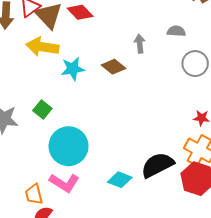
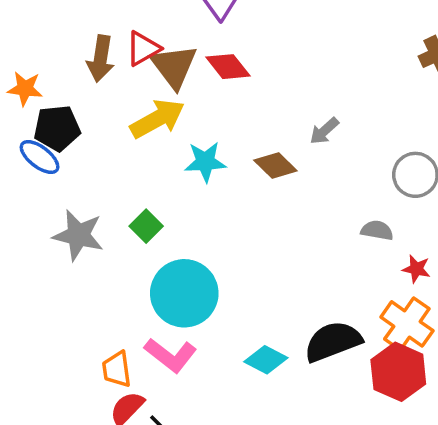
gray semicircle: (176, 31) -> (377, 230), moved
gray arrow: (140, 44) -> (324, 131), turned -132
yellow arrow: (42, 47) -> (157, 119), turned 136

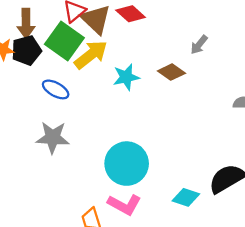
brown arrow: (100, 59) -> (26, 23), moved
black pentagon: (57, 128) -> (26, 50), moved
blue ellipse: (40, 157) -> (56, 89), moved
green square: (146, 226) -> (64, 41), moved, size x1.8

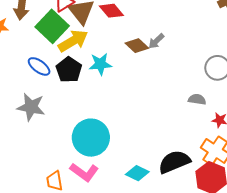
gray arrow: (199, 45) -> (156, 41), moved
black pentagon: (26, 50) -> (69, 70), moved, turned -30
brown diamond: (171, 72) -> (137, 46), moved

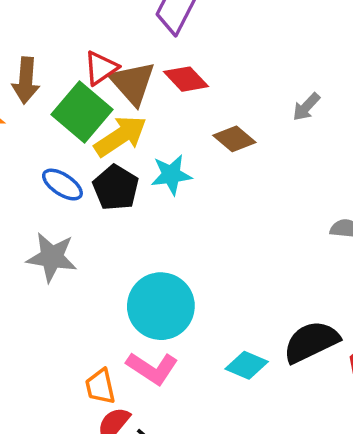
gray arrow: (156, 41) -> (306, 107), moved

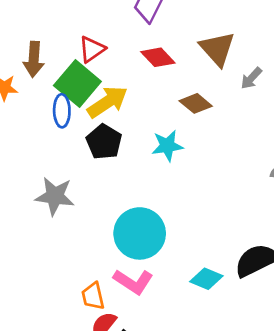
brown triangle: (133, 83) -> (217, 49), moved
cyan star: (171, 175) -> (167, 146), moved
blue ellipse: (62, 185) -> (62, 111), moved, turned 56

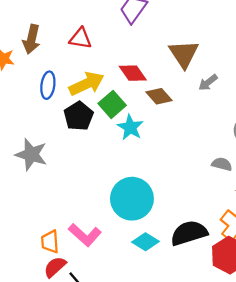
red triangle: (92, 49) -> (80, 38), turned 35
red diamond: (158, 57) -> (133, 73), moved
green square: (77, 83) -> (112, 104), moved, size x0.7
cyan star: (167, 146) -> (130, 127), turned 30
cyan circle: (140, 233) -> (132, 199), moved

